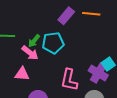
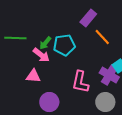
orange line: (91, 14) -> (102, 37), moved, turned 42
purple rectangle: (66, 16) -> (88, 18), moved

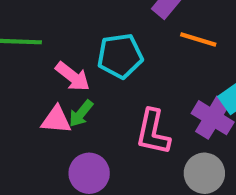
orange line: (102, 37) -> (198, 39), turned -30
green arrow: (45, 43) -> (81, 114), moved

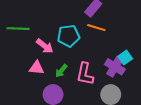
orange line: (198, 39) -> (96, 28), moved
green arrow: (81, 114) -> (61, 71), moved

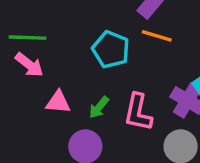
cyan pentagon: (68, 36) -> (111, 49), turned 30
pink arrow: (45, 46) -> (29, 65), moved

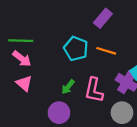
orange line: (157, 36) -> (106, 51), moved
pink triangle: (58, 102) -> (24, 83), moved, turned 36

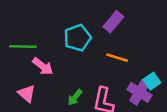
cyan pentagon: (76, 49) -> (77, 38), moved, turned 30
pink arrow: (22, 59) -> (43, 66), moved

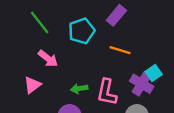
green line: (23, 47) -> (40, 23), moved, turned 50
pink triangle: (27, 94) -> (32, 85), turned 42
green arrow: (75, 97) -> (79, 89), turned 42

